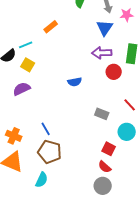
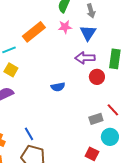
pink star: (127, 15) -> (65, 27), moved
orange rectangle: (51, 27) -> (34, 32), size x1.6
gray rectangle: (102, 114) -> (96, 119), moved, turned -40

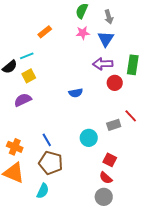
orange rectangle: (34, 32) -> (45, 32), moved, size x0.6
yellow square: (11, 70) -> (29, 76), turned 32
cyan circle: (110, 137) -> (89, 138), moved

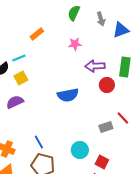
pink star: (83, 33) -> (75, 44), moved
blue triangle: (106, 39) -> (121, 30), moved, turned 36
blue semicircle: (76, 93) -> (68, 95), size x1.5
cyan circle: (89, 138) -> (80, 150), moved

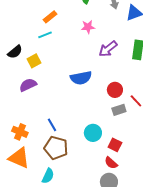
cyan line: (19, 58) -> (45, 35), moved
purple arrow: (95, 66) -> (108, 49), turned -36
red circle: (107, 85) -> (115, 90), moved

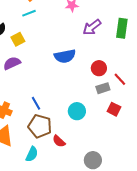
red square: (115, 145) -> (114, 109), moved
red semicircle: (111, 163) -> (59, 141), moved

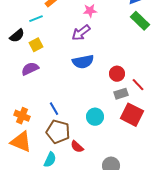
cyan line: (29, 13) -> (36, 19), moved
purple arrow: (92, 27) -> (81, 33), moved
green rectangle: (122, 28) -> (140, 21), moved, turned -54
red square: (114, 109) -> (132, 115), size x1.6

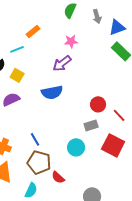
yellow square: (36, 45) -> (17, 75), turned -32
blue semicircle: (83, 62) -> (52, 92), moved
gray rectangle: (121, 94) -> (91, 125), moved

